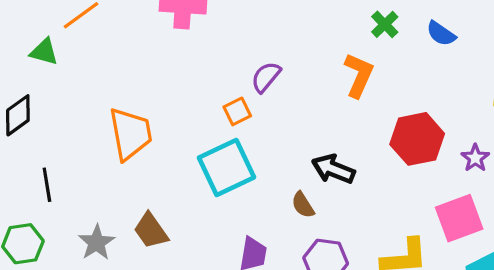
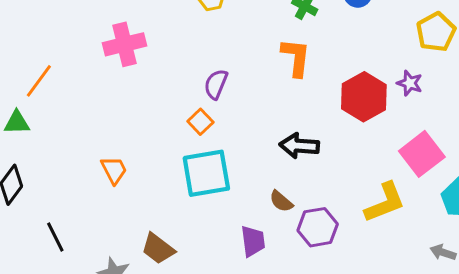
orange trapezoid: (130, 134) -> (114, 170), size x0.6
purple star: (475, 158) -> (410, 83), moved
cyan square: (226, 167) -> (206, 173), turned 33
brown semicircle: (303, 205) -> (281, 201), moved

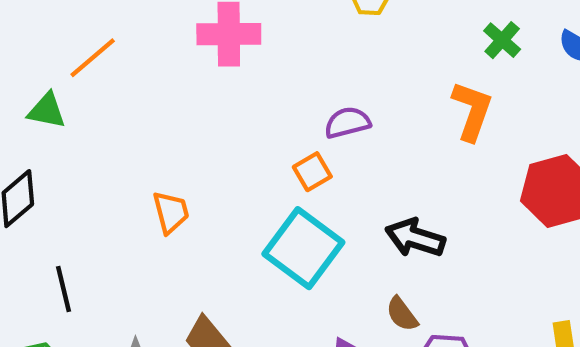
purple semicircle: (216, 84) -> (347, 123), turned 40
black arrow: (299, 146) -> (415, 238), moved
cyan square: (206, 173) -> (303, 248), turned 33

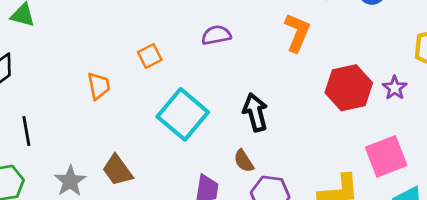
orange square: (312, 172) -> (150, 56), moved
black arrow: (415, 238) -> (255, 112), turned 54

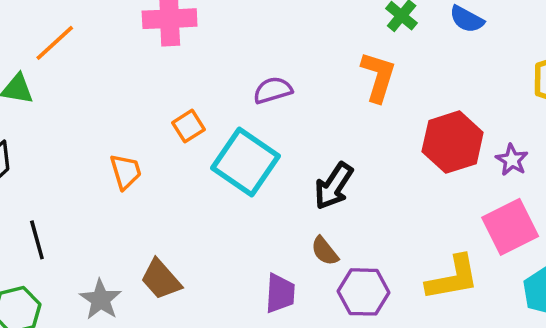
purple star: (395, 88) -> (512, 160), moved
black arrow: (255, 112) -> (334, 186), turned -126
cyan square: (183, 114) -> (246, 162), moved

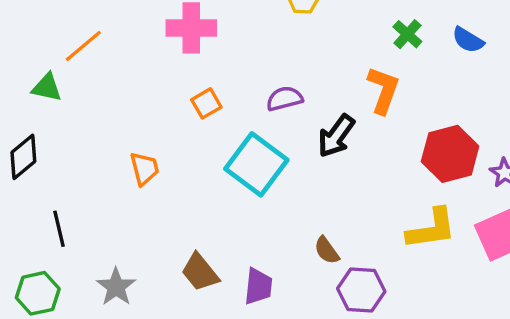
orange square: (188, 126) -> (206, 103), moved
black arrow: (334, 186) -> (336, 136), moved
yellow L-shape: (453, 278) -> (431, 229), moved
brown trapezoid: (161, 279) -> (200, 272), moved
purple trapezoid: (280, 293) -> (258, 286), moved

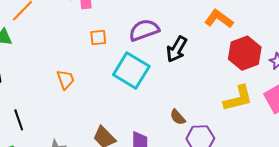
orange L-shape: (383, 90) -> (219, 19), moved, turned -68
purple semicircle: (285, 99) -> (144, 30), size x1.4
orange square: (206, 103) -> (98, 37), turned 30

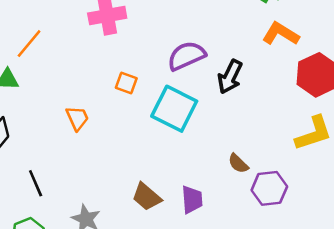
orange square: (98, 37) -> (126, 83), moved, turned 30
orange trapezoid: (66, 79) -> (77, 118), moved

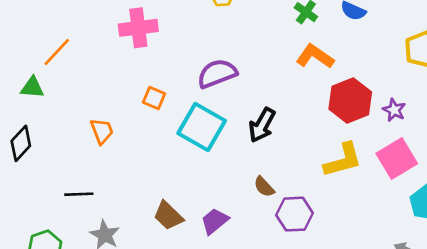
black arrow: (230, 77) -> (262, 125), moved
black line: (36, 183) -> (79, 194), moved, turned -72
purple trapezoid: (192, 200) -> (215, 221), turned -128

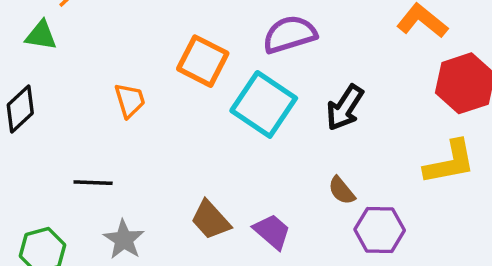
orange square: (154, 98) -> (203, 61), size x1.6
purple trapezoid: (215, 221) -> (272, 232), turned 76

